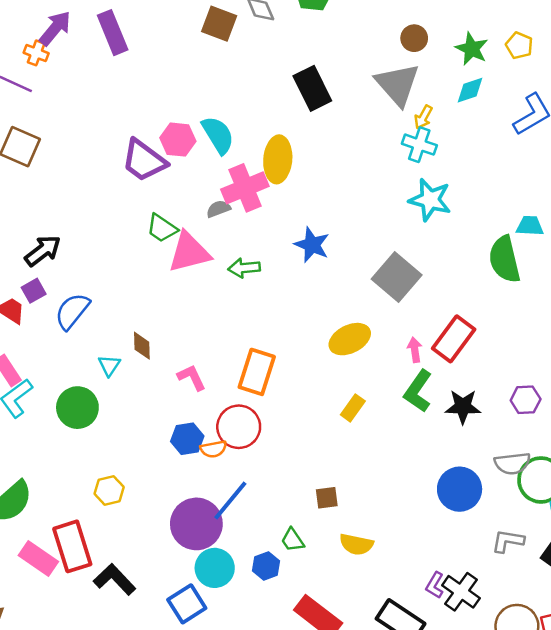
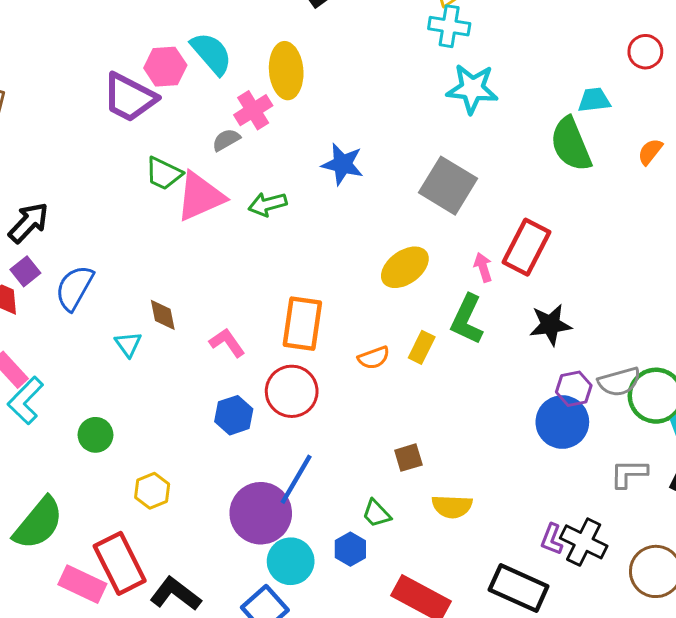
pink cross: (245, 188) -> (253, 110), size x0.7
green L-shape: (418, 391) -> (467, 319), moved
purple hexagon: (526, 400) -> (574, 389), moved
green circle: (77, 408) -> (95, 435), moved, size x0.7
orange semicircle: (213, 449) -> (374, 358), moved

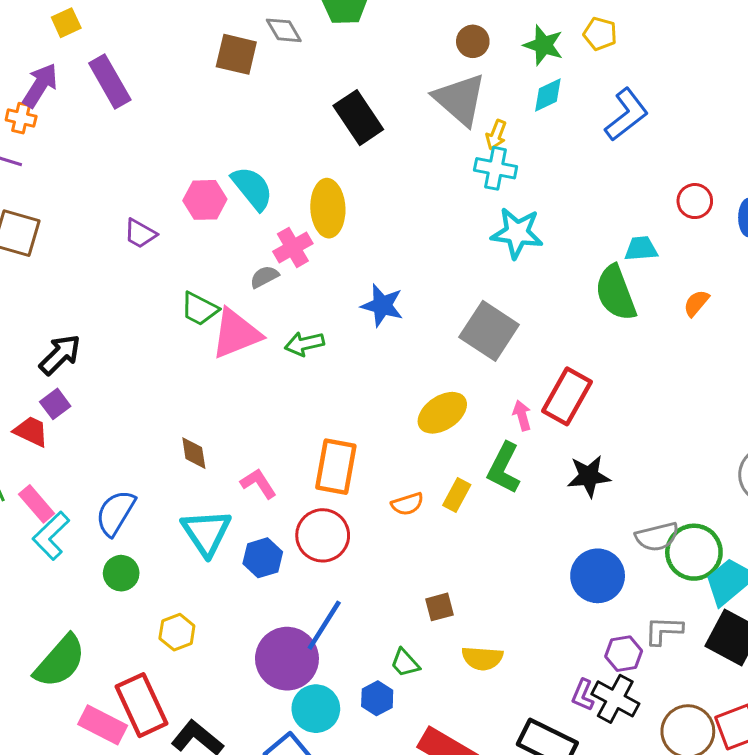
purple trapezoid: (130, 98) -> (140, 234), moved, size x0.6
blue semicircle: (74, 288) -> (115, 513), moved
cyan triangle: (128, 344) -> (206, 532), moved, size x1.8
purple hexagon: (574, 389) -> (624, 654), moved

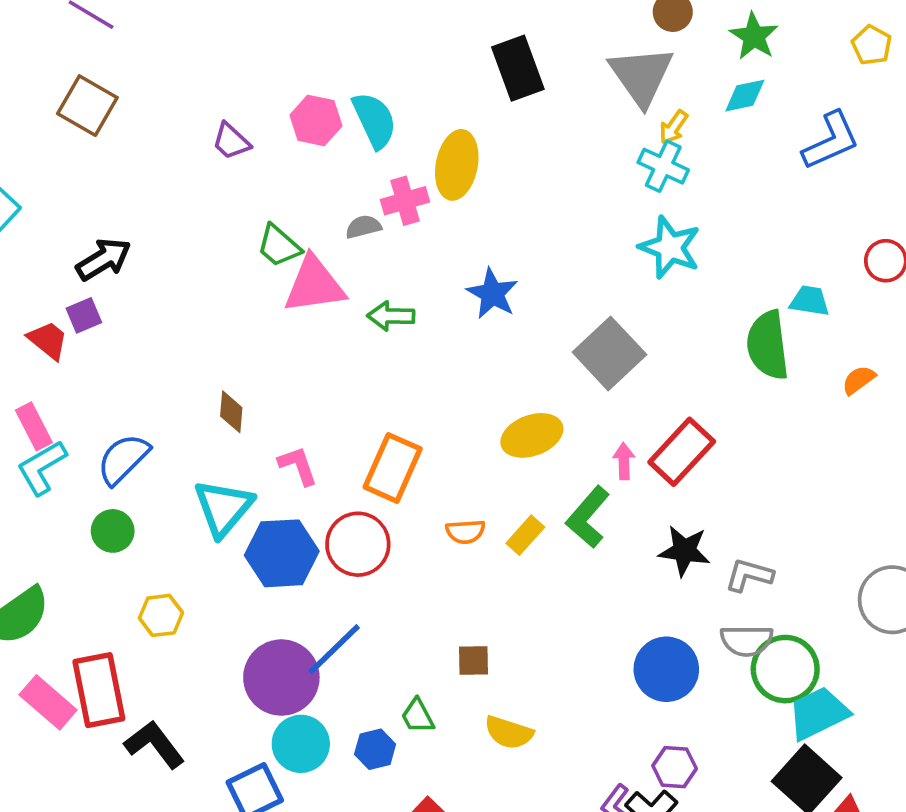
yellow pentagon: (600, 34) -> (872, 45), moved
blue hexagon: (263, 558) -> (282, 553), size x1.5
gray L-shape: (664, 631) -> (749, 575), moved

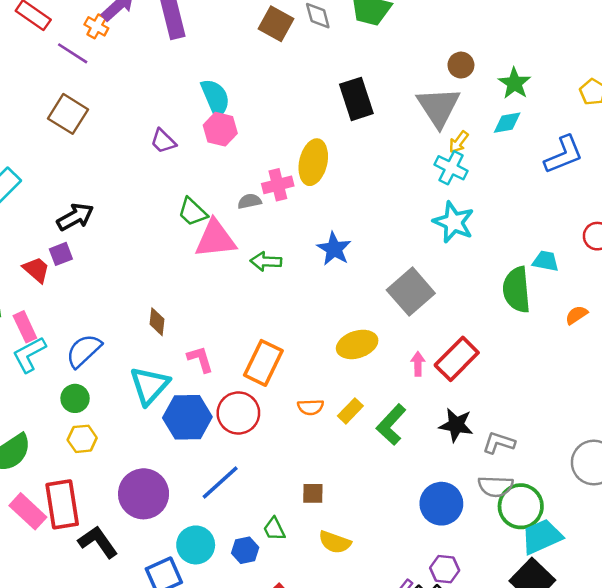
cyan semicircle: (374, 120) -> (215, 98), moved
green L-shape: (588, 517) -> (391, 425), moved
yellow hexagon: (161, 615) -> (82, 439), moved
purple circle: (281, 678) -> (144, 494), moved

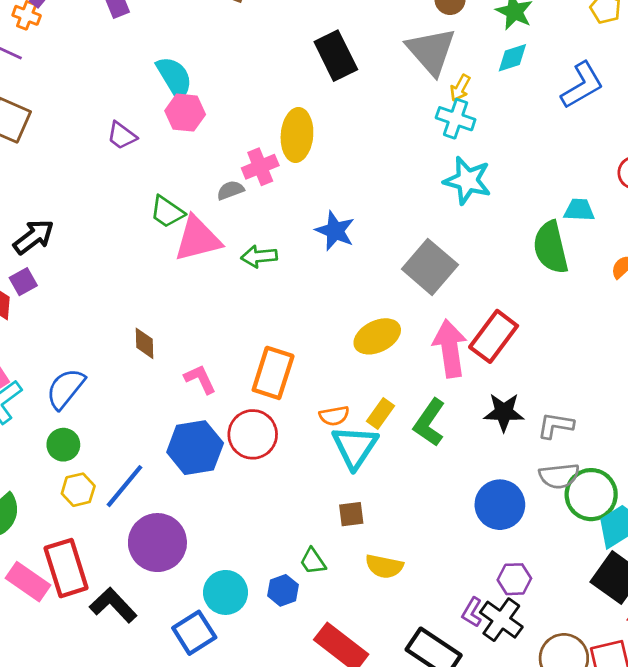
pink arrow: (418, 364) -> (450, 348), size x2.0
cyan triangle: (149, 386) -> (355, 447), moved
blue line: (220, 483) -> (125, 486), moved

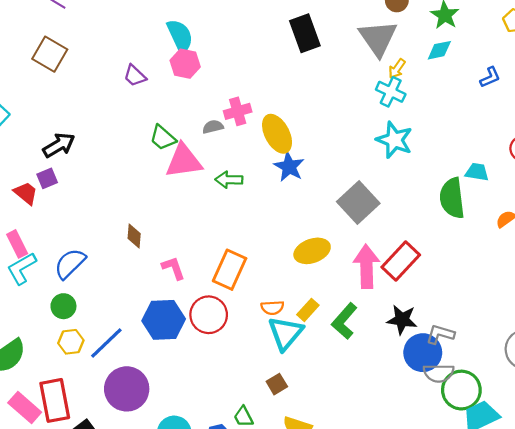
blue L-shape: (582, 85) -> (490, 77), size x0.6
yellow ellipse: (297, 135) -> (277, 134), moved, turned -39
blue circle: (500, 505) -> (423, 353), moved
brown square: (351, 514) -> (277, 384), turned -30

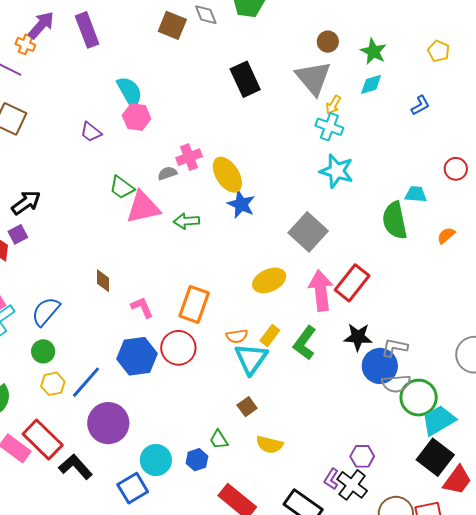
red rectangle: (55, 400) -> (43, 439), turned -30

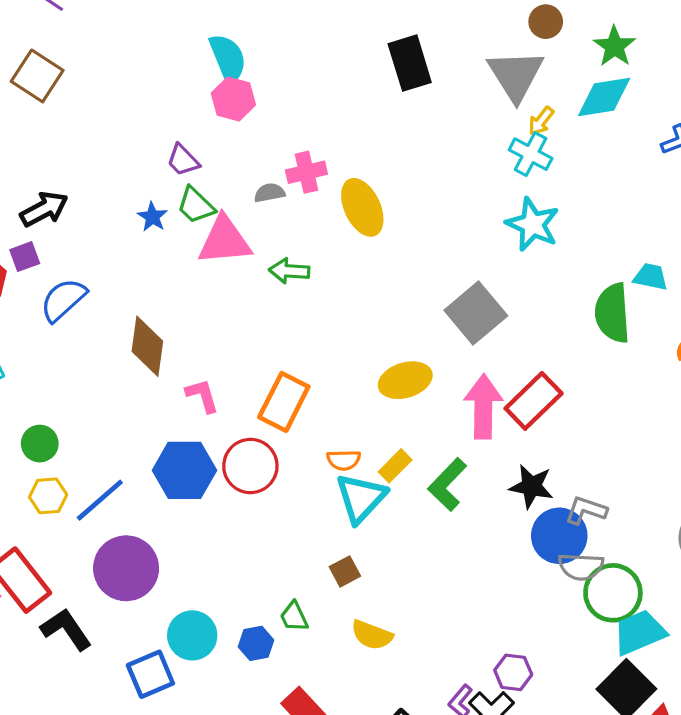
cyan diamond: (371, 84) -> (604, 97), size x1.5
purple trapezoid: (91, 132) -> (183, 160), moved
blue star: (241, 204) -> (152, 217), moved, size x0.7
brown diamond: (103, 281) -> (147, 346), size x1.6
blue semicircle: (46, 311) -> (63, 300), moved

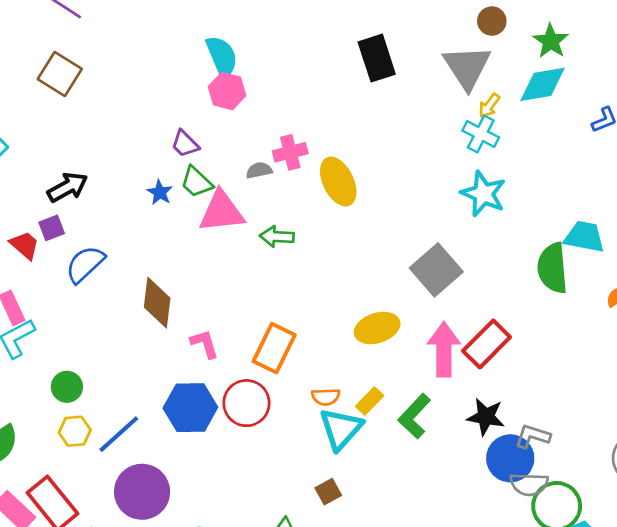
cyan trapezoid: (651, 277) -> (584, 237), size x1.4

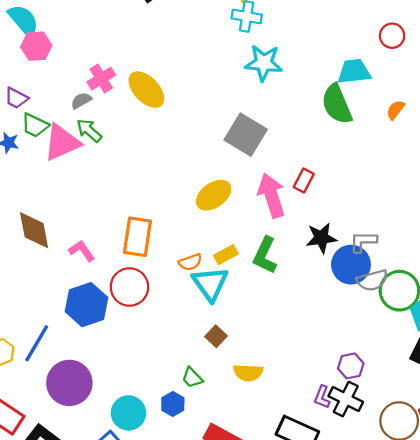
green arrow: (277, 237) -> (89, 131), moved, turned 56
red rectangle: (487, 344) -> (304, 180), size x0.6
yellow rectangle: (370, 401) -> (226, 255), turned 35

